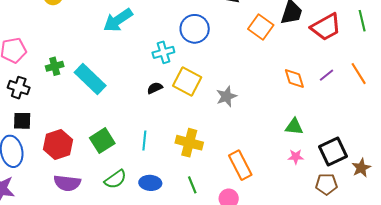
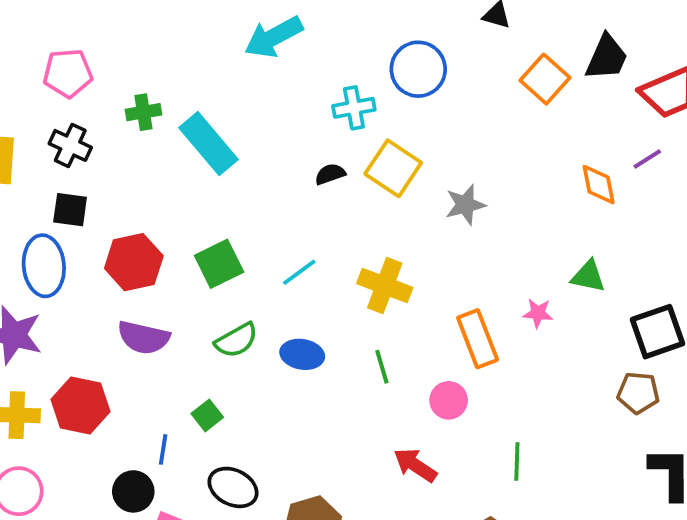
purple line: (327, 75) -> (647, 159), moved
cyan line: (144, 141) -> (299, 272), turned 42
pink star: (296, 157) -> (538, 313), moved

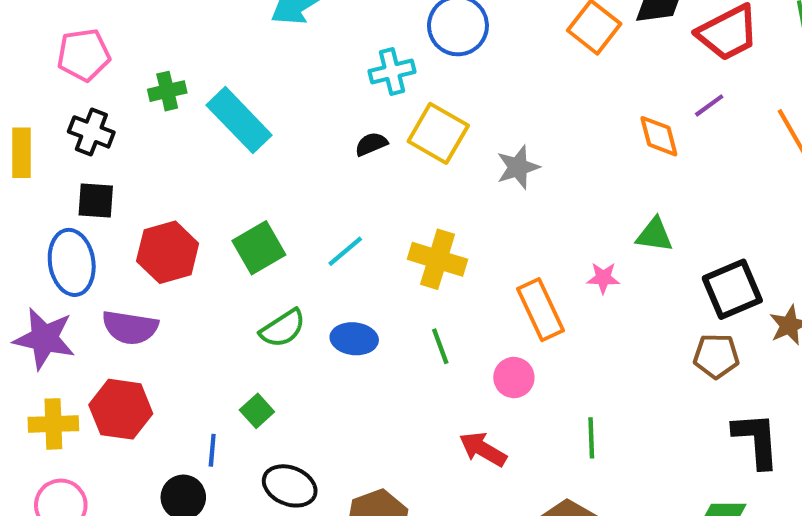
purple semicircle: (144, 338) -> (130, 327), moved

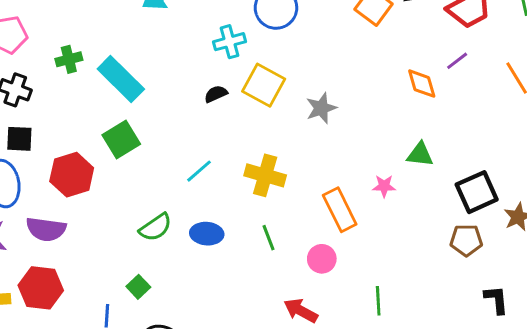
green square: (259, 248) -> (121, 140), moved
black L-shape: (756, 440) -> (496, 300), size x0.7

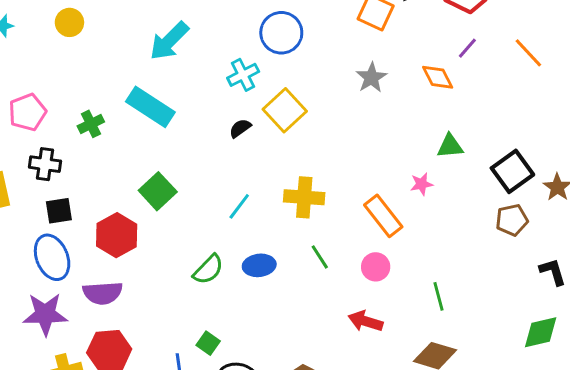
cyan rectangle: (121, 79) -> (150, 107), moved
yellow square: (264, 85) -> (285, 110), turned 30
gray star: (321, 108) -> (371, 78), moved
green square: (138, 287) -> (208, 343), moved

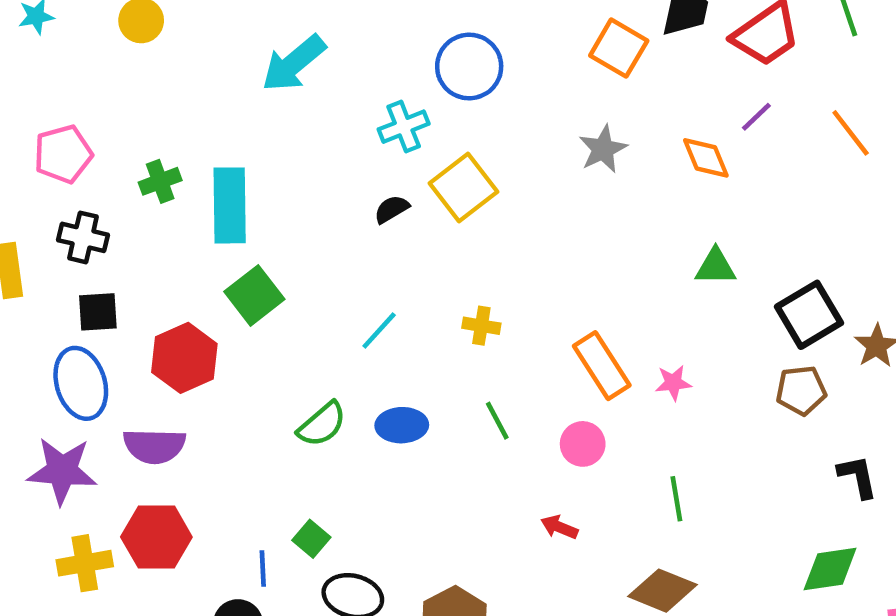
cyan rectangle: (150, 107) -> (230, 205), moved, turned 51
pink star: (421, 184) -> (673, 383), moved
yellow cross: (304, 197) -> (481, 326), size x0.6
red arrow: (365, 321) -> (559, 527), size x0.7

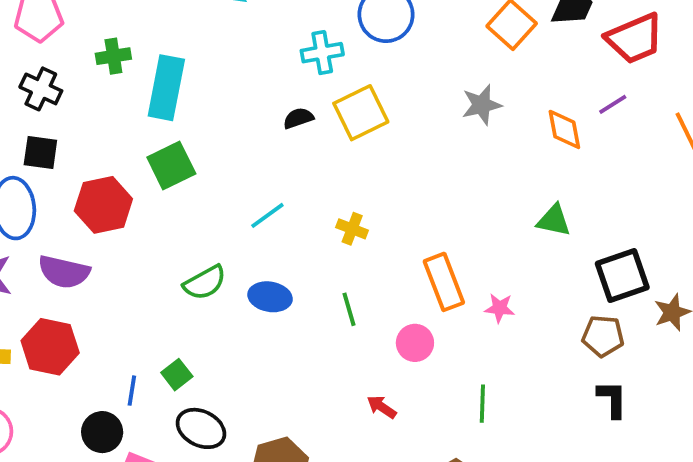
black L-shape: (858, 477) -> (612, 399), moved

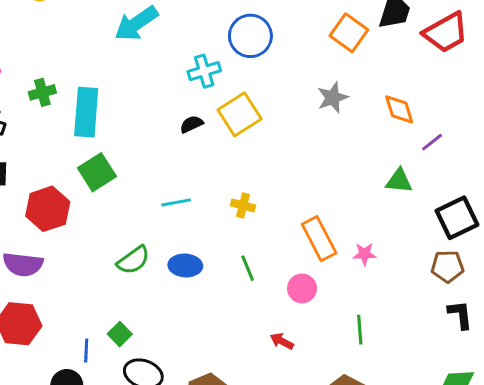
purple line: (613, 104) -> (432, 142), moved
cyan line: (267, 215) -> (176, 202), turned 32

